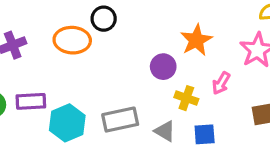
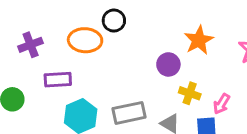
pink arrow: (221, 83) -> (221, 104), moved
purple rectangle: (31, 101) -> (58, 80), moved

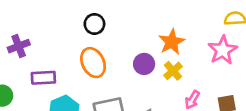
orange ellipse: (85, 40) -> (93, 63), moved, turned 60
yellow cross: (190, 93) -> (173, 71), moved, turned 30

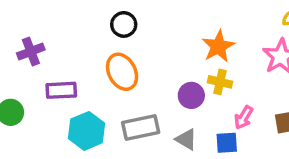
purple circle: (144, 64) -> (191, 95), moved
yellow cross: (173, 71) -> (220, 82), turned -36

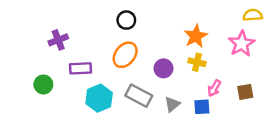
orange ellipse: (122, 72) -> (125, 55), turned 65
purple circle: (191, 95) -> (163, 68), moved
gray rectangle: (141, 128) -> (139, 96), turned 40
gray triangle: (186, 139) -> (172, 104), turned 49

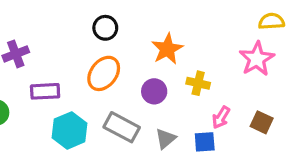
orange star: (196, 36) -> (167, 49), moved
brown square: (245, 92) -> (262, 122), turned 35

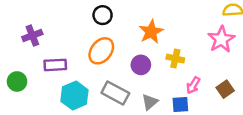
brown square: (262, 122) -> (225, 89), turned 30

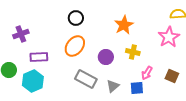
orange star: (151, 32) -> (124, 25), moved
brown square: (225, 89) -> (172, 76), turned -32
cyan hexagon: (74, 96) -> (33, 81), moved

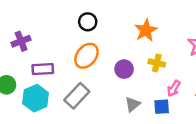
gray rectangle: (86, 79) -> (77, 96), moved, turned -75

